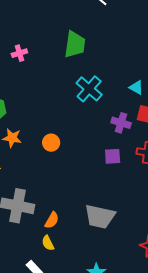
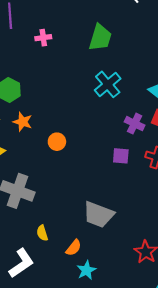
orange circle: (51, 143) -> (57, 142), moved
orange semicircle: (52, 220) -> (74, 248), moved

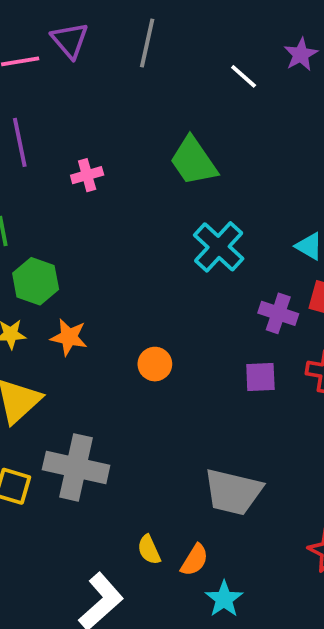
green trapezoid: (100, 38) -> (193, 161), turned 136
orange circle: (57, 142) -> (155, 364), moved
yellow semicircle: (42, 233) -> (149, 550), moved

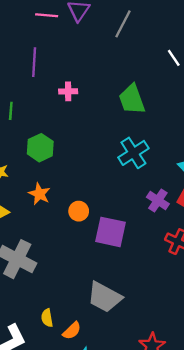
green hexagon: (36, 281) -> (40, 148), moved
orange star: (69, 337) -> (39, 194), moved
purple square: (260, 377) -> (110, 232), moved, size x1.6

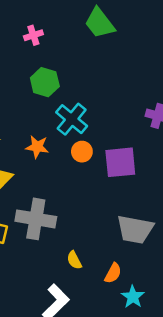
green hexagon: (40, 148) -> (45, 82), moved
cyan cross: (133, 153) -> (72, 119), moved
yellow semicircle: (47, 318) -> (74, 260), moved

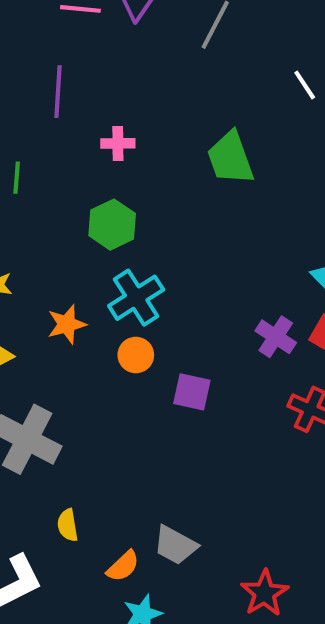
orange star: (37, 147) -> (67, 324), turned 30
purple square: (120, 162) -> (192, 392), size x0.7
gray trapezoid: (135, 229) -> (175, 545), moved, size x0.7

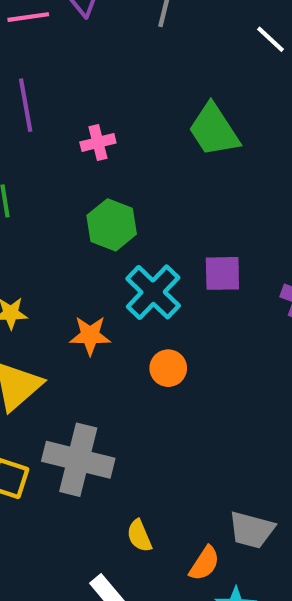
orange star: (67, 324) -> (90, 335), turned 30
orange circle: (136, 355) -> (168, 368), moved
purple square: (192, 392) -> (222, 273), moved

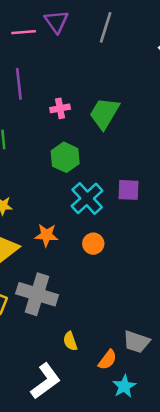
green trapezoid: (214, 130) -> (104, 113), moved, turned 60
orange star: (90, 335) -> (46, 235), moved

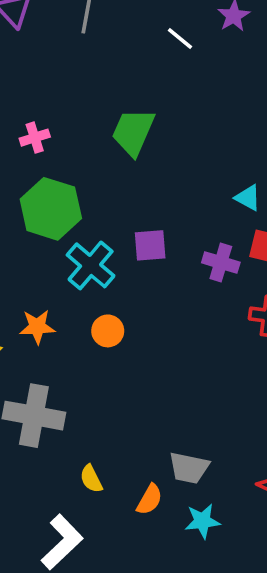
green trapezoid: (104, 113) -> (133, 132), moved
green hexagon: (65, 157) -> (51, 209), size x1.4
cyan star: (124, 386) -> (202, 521), moved, turned 30

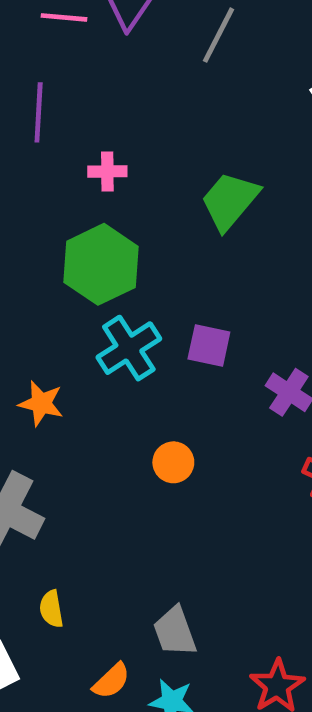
orange circle: (108, 331) -> (173, 462), moved
gray trapezoid: (189, 468) -> (175, 631), turned 42
orange semicircle: (149, 500) -> (111, 681), moved

